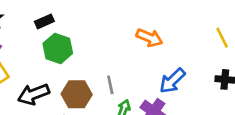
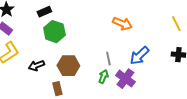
gray line: (110, 85) -> (108, 59), moved
black arrow: (34, 94) -> (36, 66), size x0.7

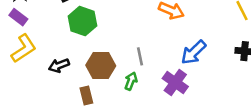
gray line: (108, 59) -> (140, 56), moved
green arrow: (103, 77) -> (131, 81), moved

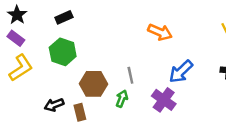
green hexagon: (82, 21) -> (63, 52), moved
black arrow: (59, 65) -> (54, 105), moved

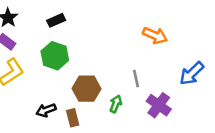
blue arrow: (181, 72) -> (192, 73), moved
gray line: (130, 75) -> (136, 79), moved

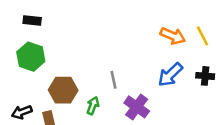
black rectangle: (56, 20) -> (32, 20), turned 30
orange arrow: (155, 35) -> (173, 36), moved

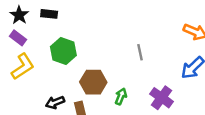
black rectangle: (32, 20) -> (49, 14), moved
gray line: (113, 80) -> (140, 52), moved

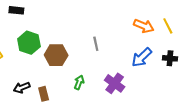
brown hexagon: (93, 82) -> (56, 55), moved

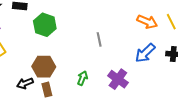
green hexagon: (29, 43) -> (45, 25), moved
brown hexagon: (56, 55) -> (44, 67), moved

